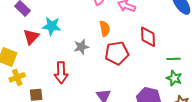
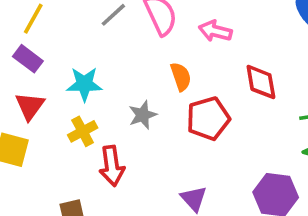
red triangle: (31, 37) -> (30, 106), moved
yellow cross: (17, 77) -> (83, 131), moved

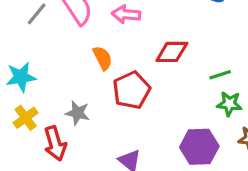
red diamond: (261, 82) -> (172, 52), turned -72
gray star: (143, 115) -> (78, 113), moved, turned -30

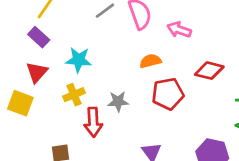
orange semicircle: (103, 58) -> (150, 61), turned -90
gray star: (78, 113) -> (118, 101), turned -30

